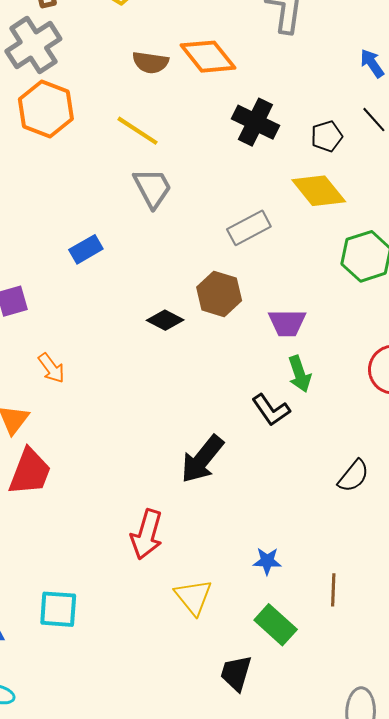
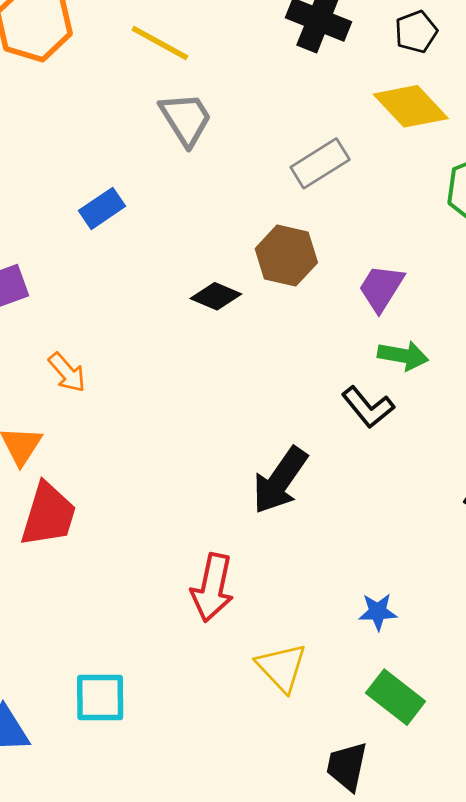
purple trapezoid: (287, 323) -> (381, 288), turned 126
green arrow: (300, 374) -> (403, 356), turned -57

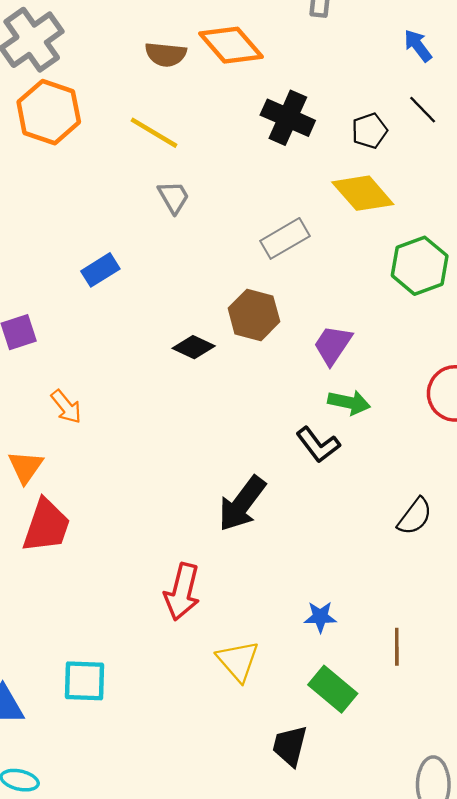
gray trapezoid: (186, 119) -> (174, 197), size x0.7

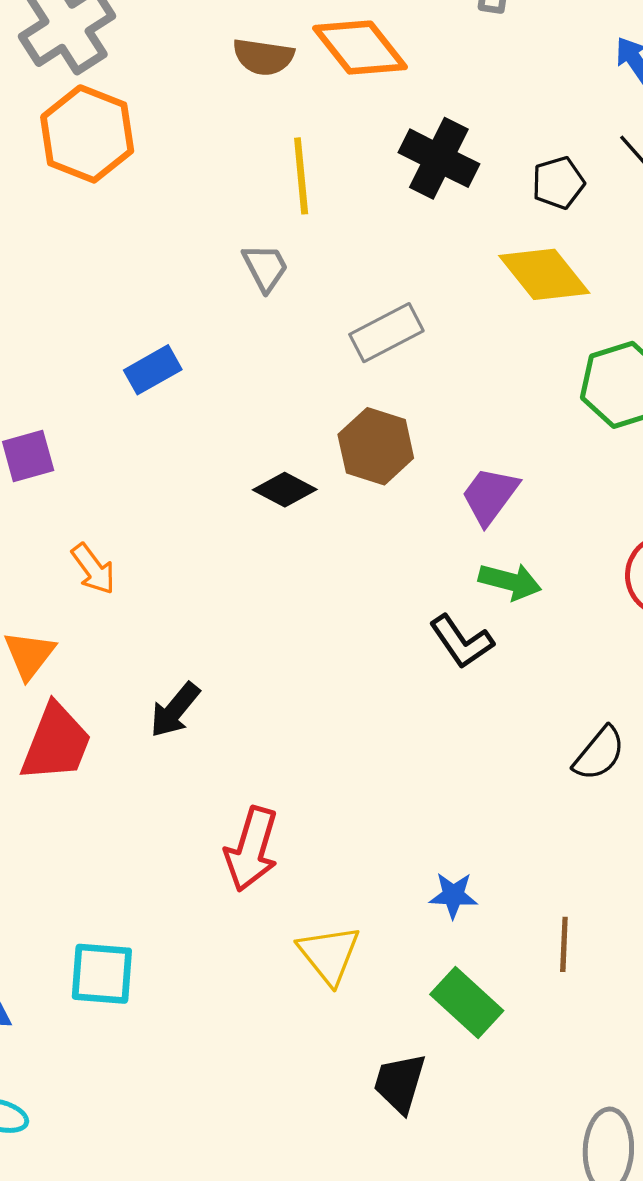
yellow line: (154, 133) -> (301, 176), moved, turned 51
gray rectangle: (285, 238) -> (386, 333), moved
black arrow: (242, 504) -> (175, 710), moved, size x0.7

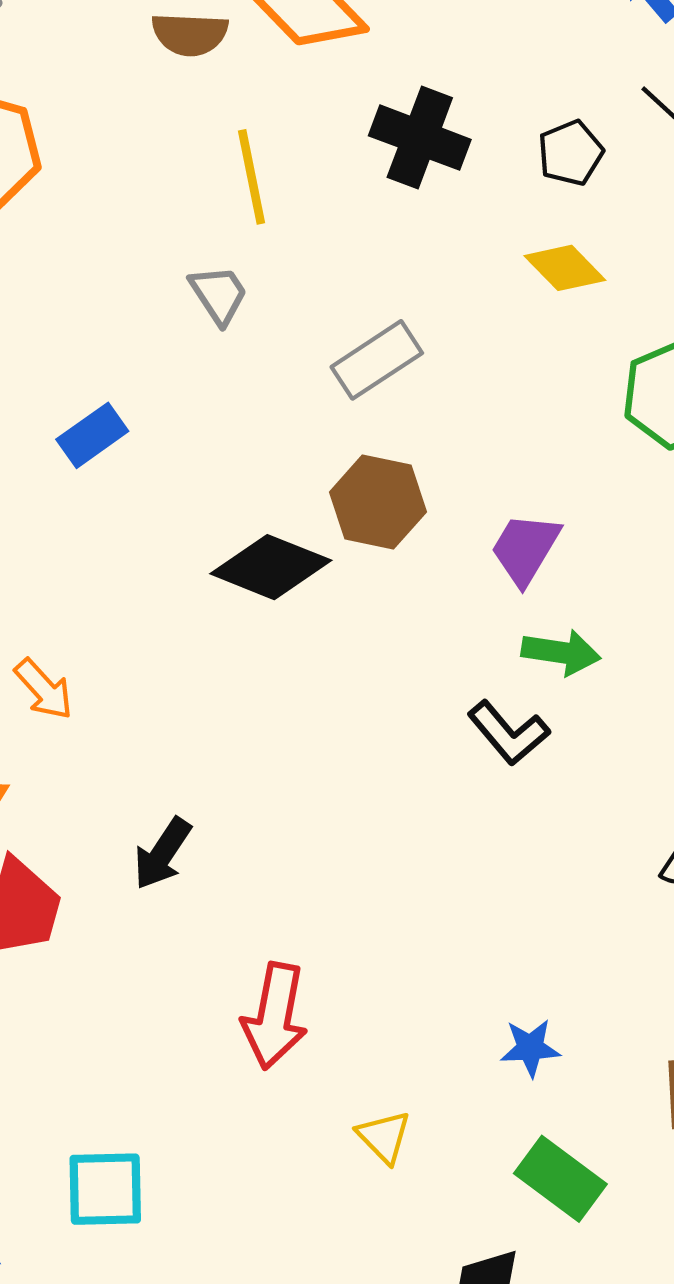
yellow diamond: (544, 274) -> (565, 268), size x0.7
black diamond: (285, 490) -> (271, 567), size x1.5
yellow triangle: (329, 955) -> (384, 1137), size x0.7

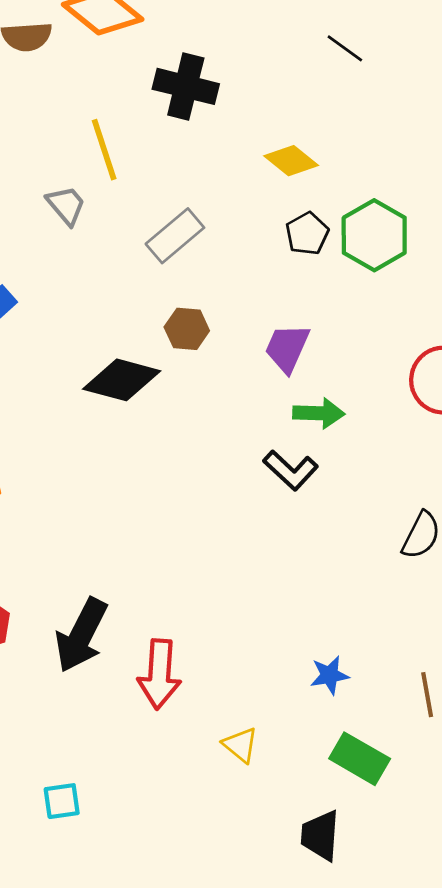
black pentagon: (571, 153) -> (307, 234), moved
yellow line: (251, 177) -> (104, 150), moved
brown hexagon: (378, 502) -> (187, 329), size x0.7
black arrow: (162, 854) -> (81, 635), moved, size x1.5
cyan square: (105, 1189) -> (62, 801), size x0.7

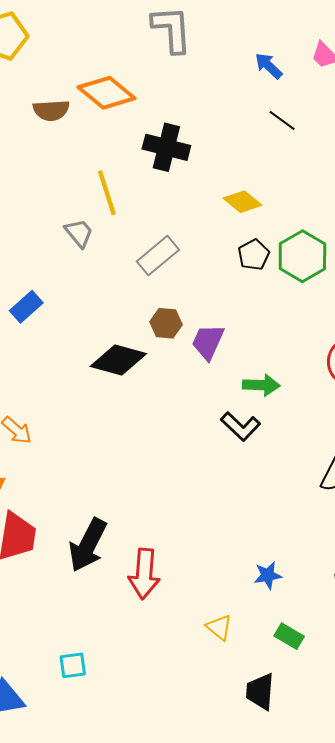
purple trapezoid: (287, 348) -> (208, 342), moved
yellow triangle: (240, 745) -> (219, 627), moved
green rectangle: (360, 759) -> (289, 636), size x0.7

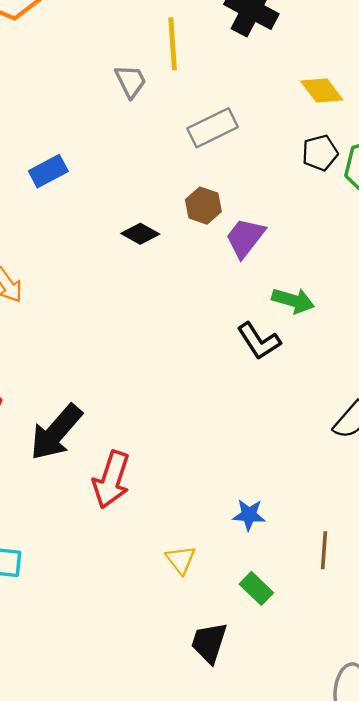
blue rectangle: (26, 307) -> (48, 171), moved
black diamond: (118, 360) -> (140, 234), size x0.6

